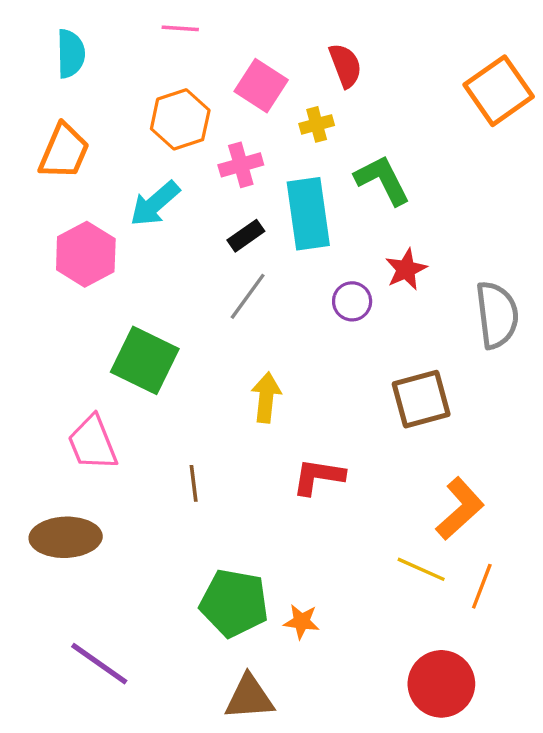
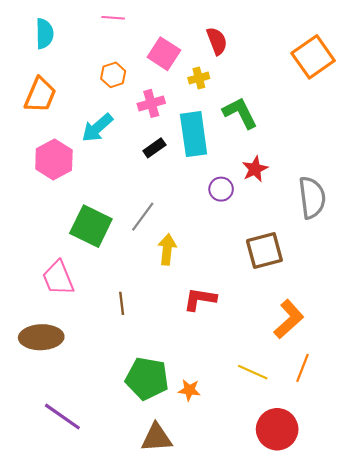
orange hexagon: (180, 119) -> (113, 75), size x0.7
gray line: (248, 296) -> (143, 217), moved
yellow line: (421, 569) -> (253, 372), moved

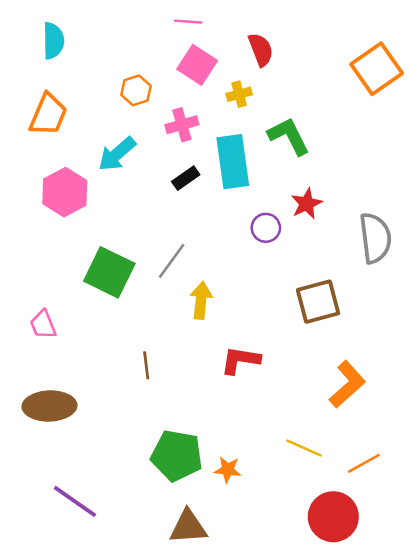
pink line: (113, 18) -> (188, 22), moved
pink trapezoid: (58, 278) -> (43, 325), moved, size x0.7
orange line: (303, 368) -> (364, 463), moved, turned 40

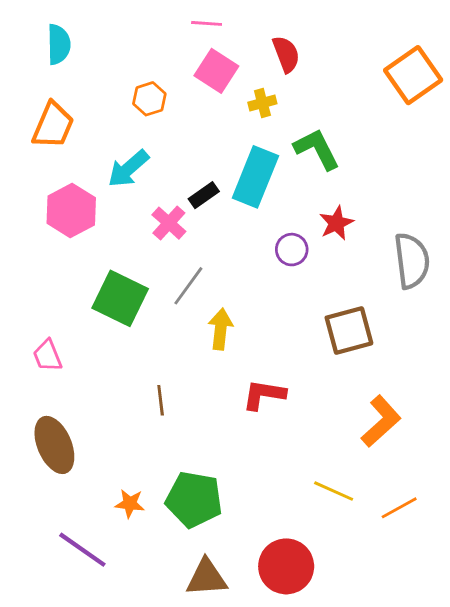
pink cross: (182, 125) -> (169, 223), moved, turned -32
cyan rectangle: (233, 162) -> (255, 177), turned 30
brown ellipse: (49, 406) -> (54, 445), turned 69
orange star: (228, 470) -> (130, 504), moved
red circle: (333, 517) -> (286, 566), moved

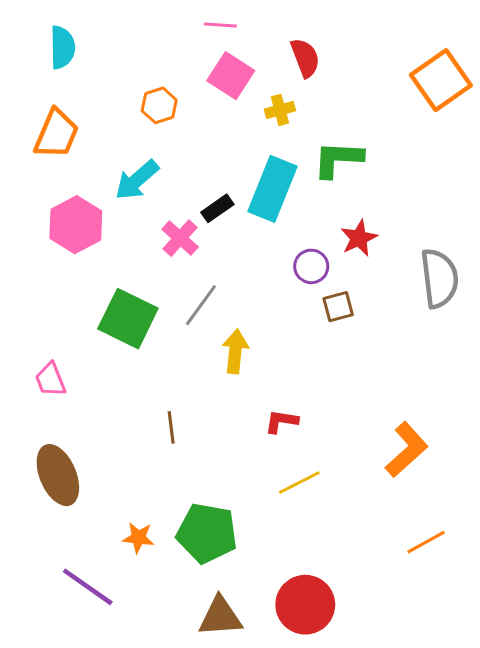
green L-shape: (317, 149) -> (338, 159), turned -60
brown square: (349, 331) -> (338, 307), moved, size x0.6
red L-shape: (264, 395) -> (281, 421), size x0.7
yellow line: (334, 491) -> (299, 482), moved, turned -51

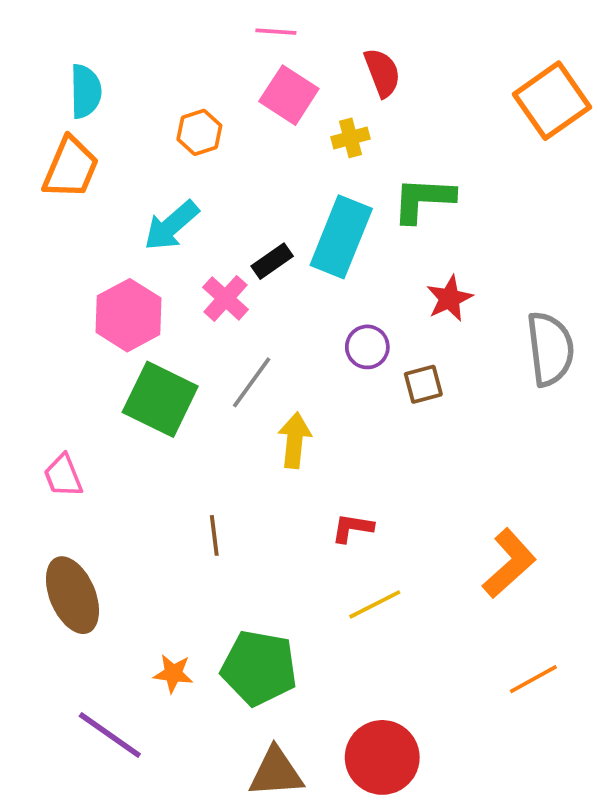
cyan semicircle: (62, 47) -> (86, 91), moved
pink hexagon: (76, 225) -> (128, 315), moved
purple circle: (311, 266) -> (367, 347), moved

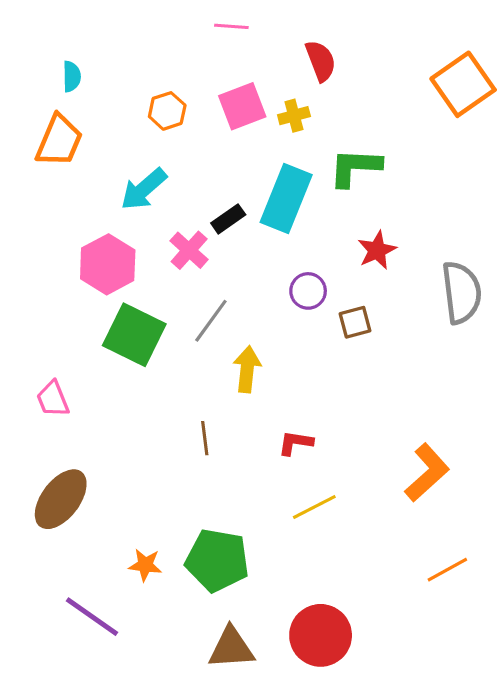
cyan semicircle: (86, 91) -> (72, 76), size x0.7
pink square: (289, 95) -> (242, 106), moved, turned 36
brown line: (214, 535) -> (205, 438), moved
brown ellipse: (72, 595) -> (61, 499), turned 60

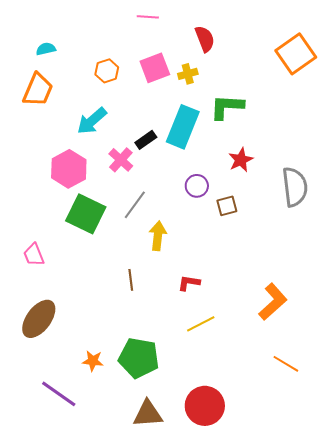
cyan semicircle: (72, 76) -> (46, 49), turned -102
orange line: (447, 570) -> (286, 364), turned 60

